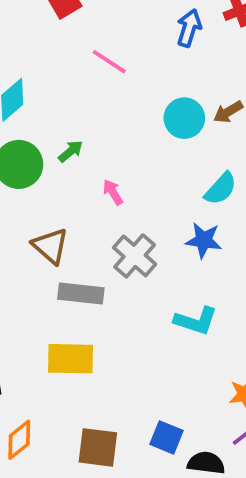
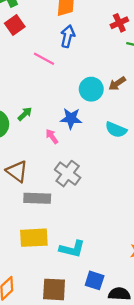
blue arrow: (189, 28) -> (68, 36), moved
cyan semicircle: (221, 189) -> (116, 130), turned 75
blue star: (204, 240) -> (71, 118), moved
cyan L-shape: (196, 321) -> (72, 249), moved

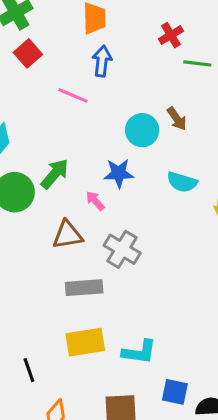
brown arrow: (117, 84) -> (177, 119), turned -84
green arrow: (25, 114) -> (55, 174), size x1.5
brown triangle: (17, 171) -> (68, 235), moved, turned -40

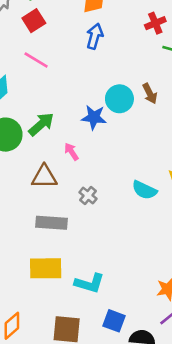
pink line: (73, 95) -> (36, 60), moved
blue star: (119, 173) -> (94, 117), moved
cyan semicircle: (182, 182) -> (144, 190), moved
gray cross: (122, 249) -> (88, 196), size x0.6

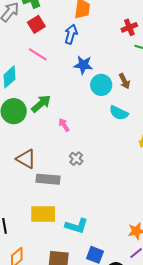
blue arrow: (95, 36) -> (71, 34), moved
blue star: (94, 117) -> (83, 65), moved
brown triangle: (44, 177) -> (26, 159), moved, turned 30
cyan semicircle: (144, 190) -> (119, 113), moved

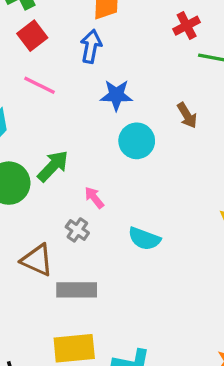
cyan circle: (101, 85) -> (137, 141), moved
cyan semicircle: (119, 113) -> (144, 239), moved
gray cross: (76, 159) -> (77, 230), moved

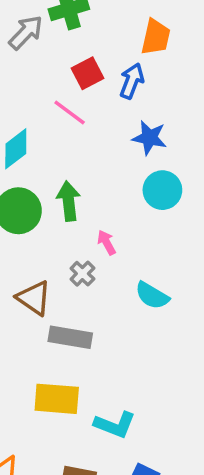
red square: (32, 36) -> (87, 73), moved
green arrow: (53, 166) -> (69, 201), turned -60

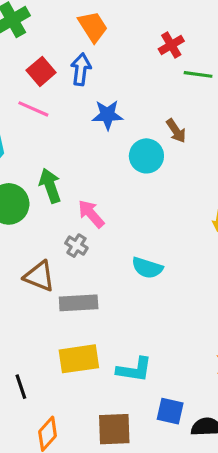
orange trapezoid: (156, 37) -> (93, 27), turned -32
cyan circle: (162, 190) -> (146, 156), moved
pink arrow: (107, 242) -> (91, 214), size x1.4
cyan semicircle: (152, 296) -> (147, 268), moved

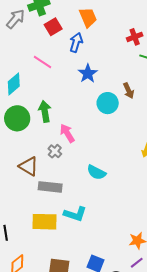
red square: (41, 71) -> (53, 27), moved
blue star: (107, 115) -> (88, 73), turned 30
cyan L-shape: (134, 370) -> (75, 214), moved

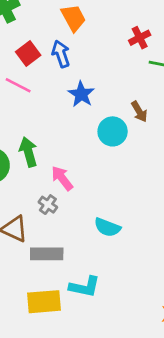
red square: (53, 27) -> (28, 53), moved
blue arrow: (76, 43) -> (61, 54), turned -30

